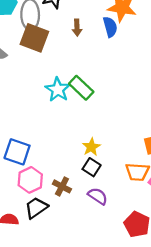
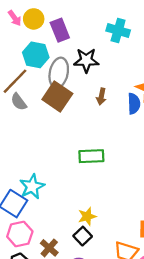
green rectangle: (81, 88) -> (91, 156), turned -60
cyan star: (58, 90) -> (32, 187), moved

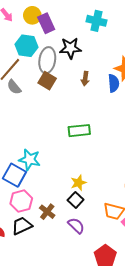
yellow circle: (34, 19) -> (32, 15), moved
brown square: (57, 96) -> (47, 81), size x0.7
cyan star: (32, 187) -> (30, 160), turned -30

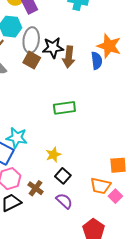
black star: (70, 48) -> (53, 48), moved
brown arrow: (85, 79) -> (69, 57), size x1.5
yellow star: (79, 183) -> (53, 155), moved

